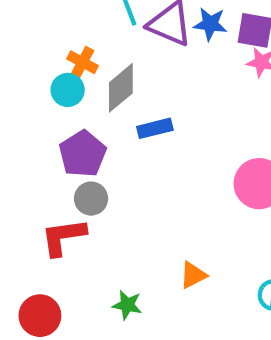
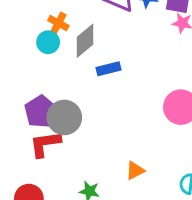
purple pentagon: (83, 154) -> (41, 112), moved
gray circle: (91, 199) -> (64, 117), size x1.5

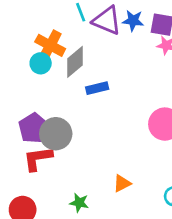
orange cross: (58, 23) -> (50, 45), size x1.5

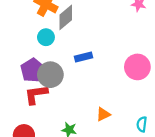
cyan circle: (41, 63) -> (46, 37), moved
blue rectangle: (97, 88) -> (83, 57), moved

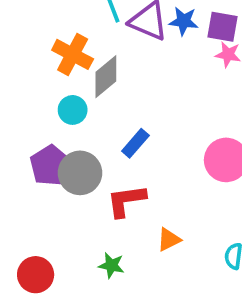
blue rectangle: (83, 57) -> (135, 143), turned -35
red L-shape: (36, 94) -> (126, 201), moved

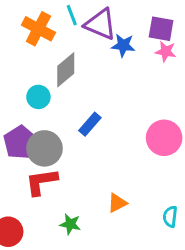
blue star: (184, 21) -> (123, 45), moved
orange cross: (73, 54) -> (38, 29), moved
red L-shape: (126, 201) -> (41, 182), moved

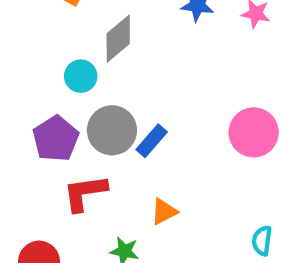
blue rectangle: (90, 124) -> (152, 141), moved
gray circle: (44, 148) -> (112, 130), moved
orange triangle: (117, 203) -> (164, 212), moved

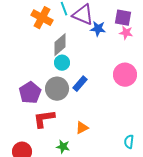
cyan circle: (81, 76) -> (62, 63), moved
pink circle: (254, 132) -> (125, 75), moved
blue rectangle: (152, 141) -> (80, 84), moved

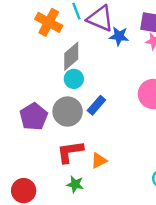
red L-shape: (44, 119) -> (70, 152), moved

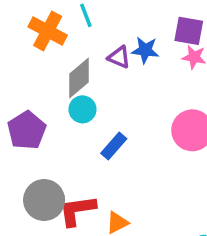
purple triangle: (100, 19) -> (119, 57), moved, size x0.6
gray circle: (68, 112) -> (44, 200), moved
purple pentagon: (34, 117) -> (27, 130), moved

